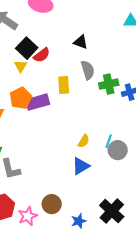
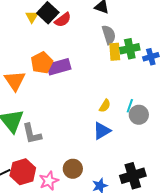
yellow triangle: (21, 66) -> (32, 17), moved
yellow rectangle: (64, 85) -> (115, 52), moved
black cross: (112, 211) -> (133, 176), turned 30

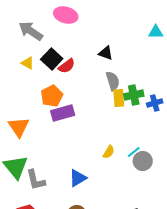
yellow triangle: (32, 17) -> (28, 63), moved, turned -32
orange pentagon: (42, 63) -> (52, 96), moved
cyan line: (130, 106) -> (134, 152), turned 32
blue triangle: (102, 131) -> (78, 178), moved

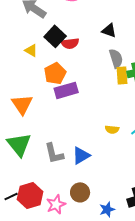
yellow triangle: (28, 63) -> (31, 50), moved
red semicircle: (67, 66) -> (70, 43), turned 30
yellow semicircle: (109, 152) -> (112, 129), turned 64
gray L-shape: (36, 180) -> (54, 153), moved

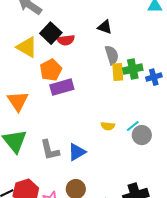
yellow triangle: (31, 50) -> (27, 47), size x1.6

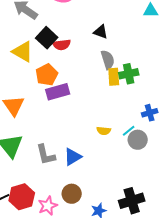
blue cross: (154, 77) -> (150, 113), moved

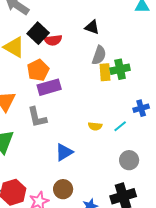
gray semicircle: (108, 60) -> (99, 55), turned 36
gray circle: (138, 140) -> (129, 160), moved
gray L-shape: (46, 155) -> (37, 117), moved

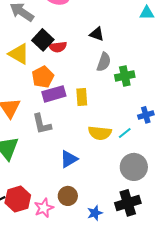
yellow rectangle: (105, 72) -> (82, 97), moved
yellow semicircle: (95, 126) -> (100, 133), size x1.6
gray circle: (129, 160) -> (134, 167), size x1.4

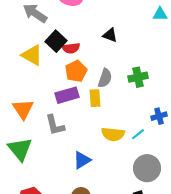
gray semicircle: (104, 62) -> (105, 78), moved
orange pentagon: (43, 77) -> (76, 71), moved

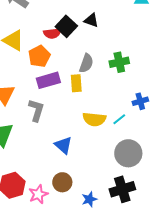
black square: (56, 41) -> (66, 26), moved
orange pentagon: (76, 71) -> (39, 56), moved
gray L-shape: (55, 125) -> (36, 110), turned -150
blue triangle: (82, 160) -> (63, 145), turned -48

